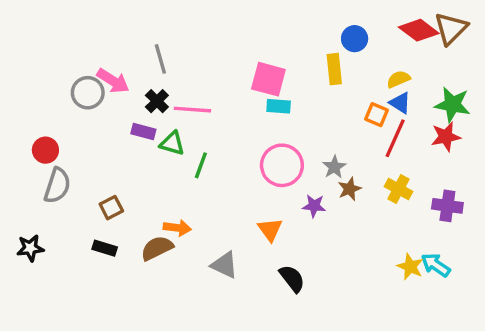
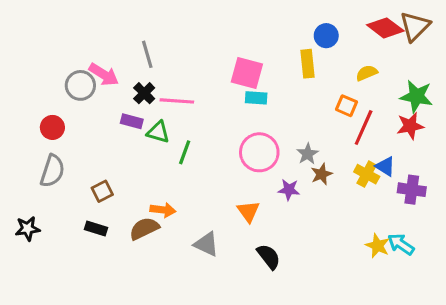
blue triangle: (400, 103) -> (385, 166), moved
red circle: (45, 150) -> (52, 127), moved

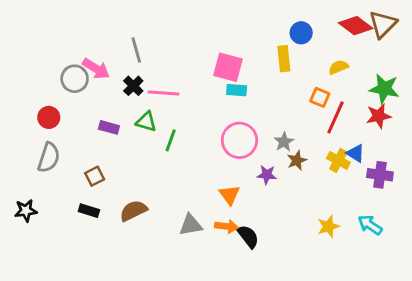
purple rectangle: (132, 121) -> (109, 127), moved
orange arrow: (163, 210) -> (227, 226), moved
gray triangle: (206, 244) -> (191, 225), turned -35
yellow star: (378, 246) -> (328, 226), moved, turned 30

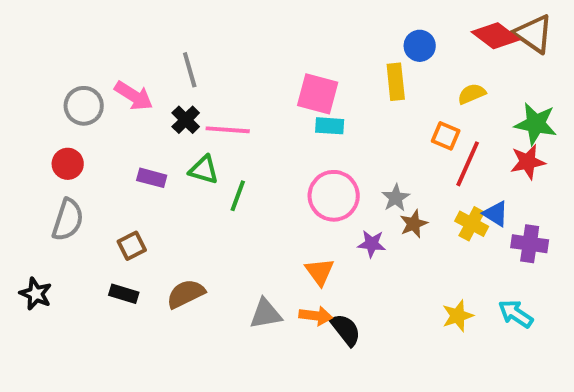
brown triangle: (383, 24) -> (534, 34), turned -40
gray circle: (75, 79) -> (84, 106), moved
black star: (26, 211) -> (36, 294), turned 30

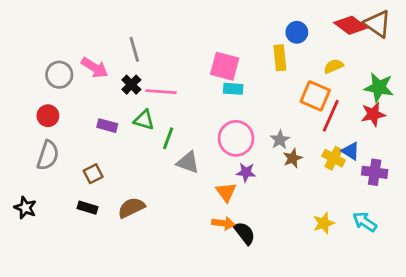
orange square: (446, 136) -> (315, 96), size x1.5
purple star: (372, 244) -> (246, 172), moved
gray triangle: (266, 314) -> (188, 162), moved, turned 30

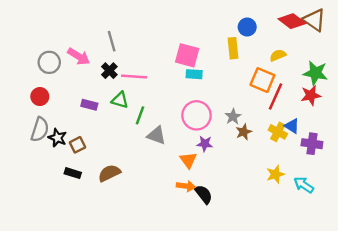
black star: (25, 208) -> (57, 138), moved
yellow star: (324, 223) -> (275, 174), moved

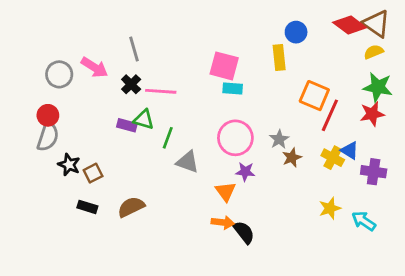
yellow semicircle: (278, 55) -> (374, 52), moved
purple rectangle: (89, 105) -> (127, 125), moved
gray semicircle: (40, 130) -> (48, 136), moved

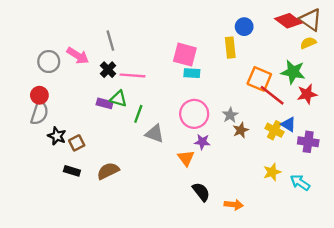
green star: (378, 87) -> (293, 72), moved
red line: (330, 115) -> (272, 95), turned -76
orange arrow: (223, 222) -> (234, 205), moved

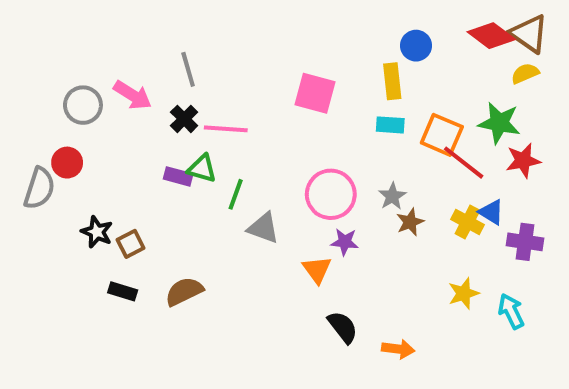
cyan rectangle: (192, 73) -> (390, 125), moved
gray semicircle: (39, 113) -> (39, 188), moved
cyan arrow: (300, 183) -> (511, 311), turned 30

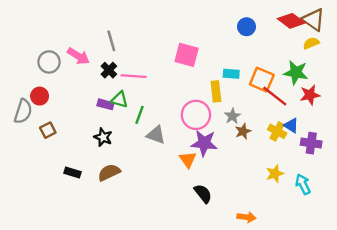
yellow rectangle: (392, 81) -> (216, 91), moved
black star: (97, 232) -> (103, 137), moved
purple star: (345, 242) -> (204, 143), size x1.6
brown square: (131, 244) -> (48, 130), moved
orange arrow: (398, 349) -> (246, 217), moved

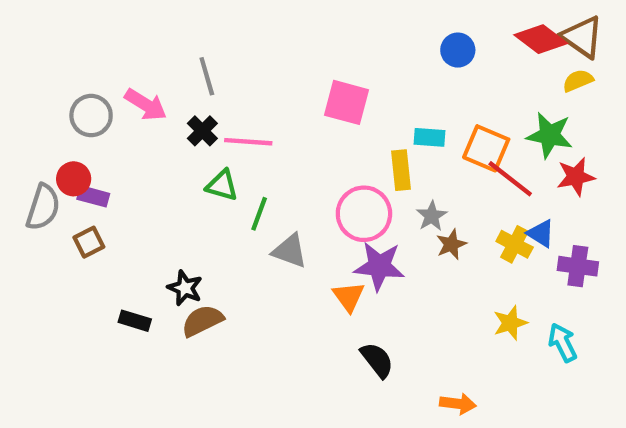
purple rectangle: (105, 104) -> (93, 196), moved
black star: (103, 137) -> (185, 288), moved

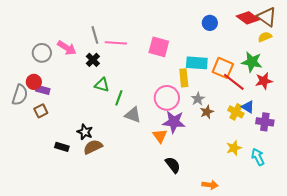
cyan rectangle: (429, 137) -> (197, 63), size x1.5
pink line: (248, 142) -> (116, 43), moved

